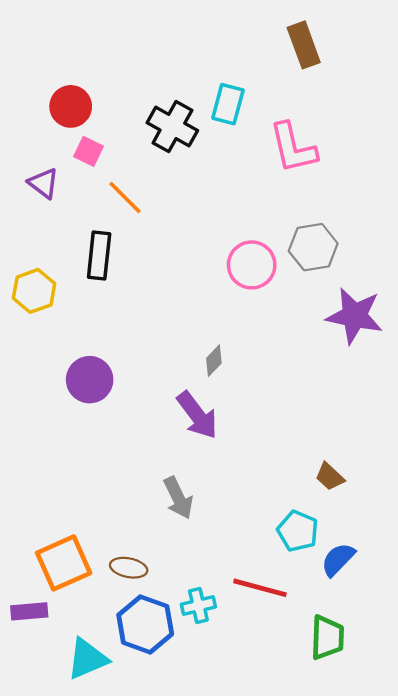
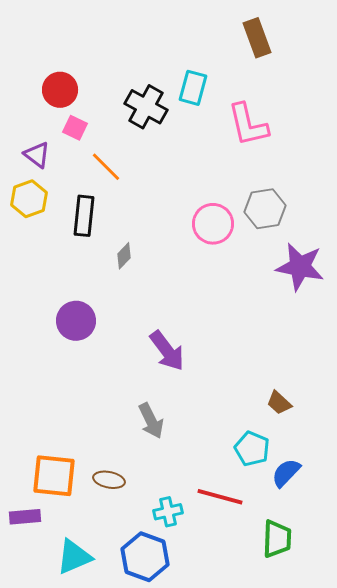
yellow hexagon: (34, 291) -> (29, 199), moved
gray diamond: (214, 361) -> (124, 256), moved
orange square: (64, 563) -> (54, 476), turned 30
blue hexagon: (145, 624) -> (145, 557), moved

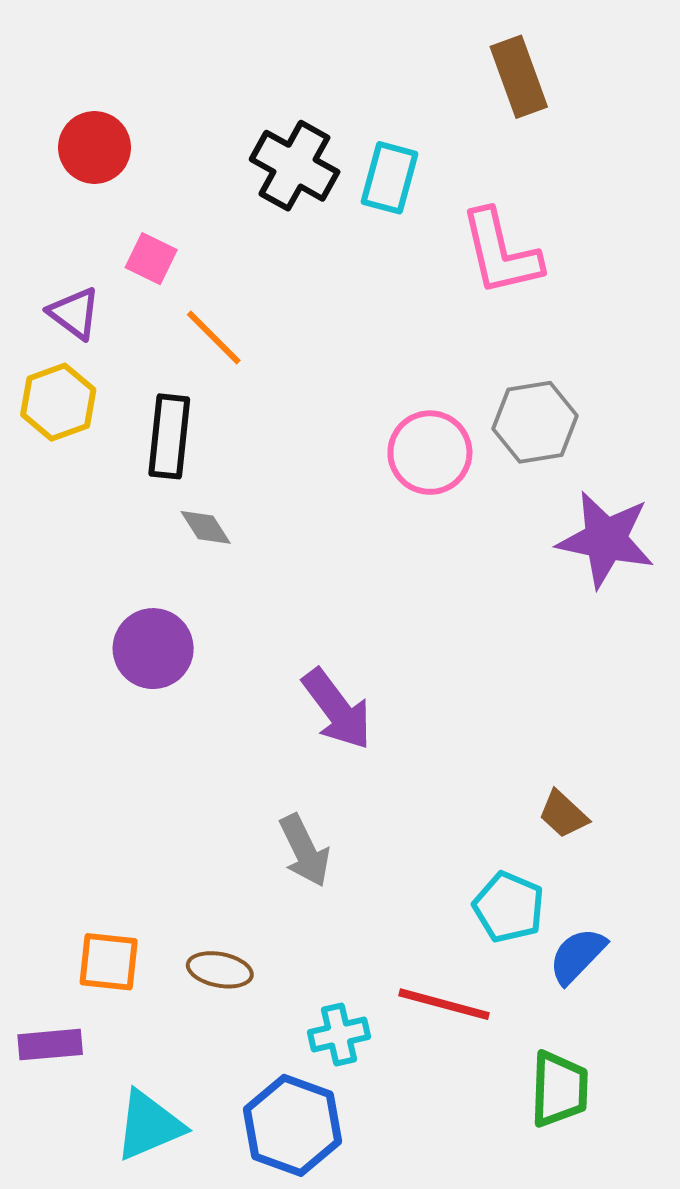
red circle: (60, 90) -> (95, 147), moved
black cross: (146, 107) -> (295, 166), moved
gray diamond: (124, 256) -> (206, 527), moved, turned -76
orange square: (54, 476) -> (109, 962), size x0.7

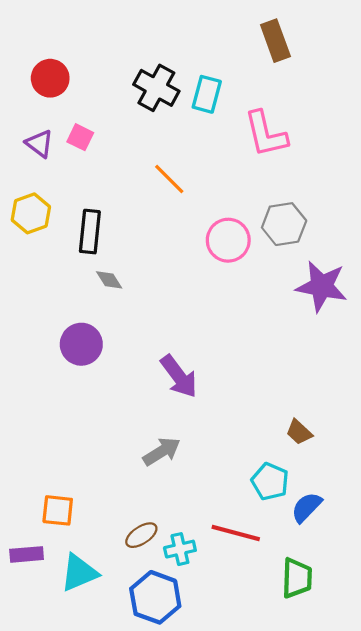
purple triangle: (74, 313) -> (39, 144), moved
orange line: (214, 337) -> (169, 179), moved
gray arrow: (305, 851) -> (162, 451), turned -96
brown ellipse: (220, 970) -> (141, 535), moved, turned -44
cyan triangle: (149, 1125) -> (79, 573), moved

